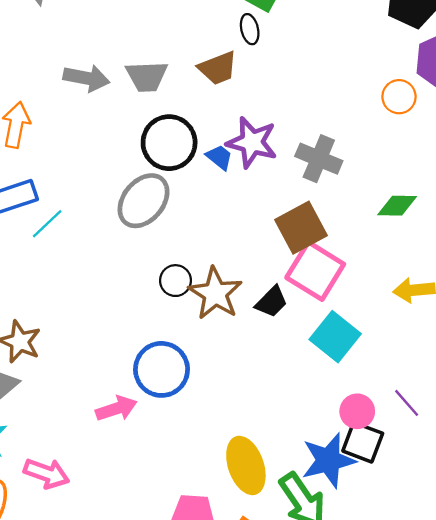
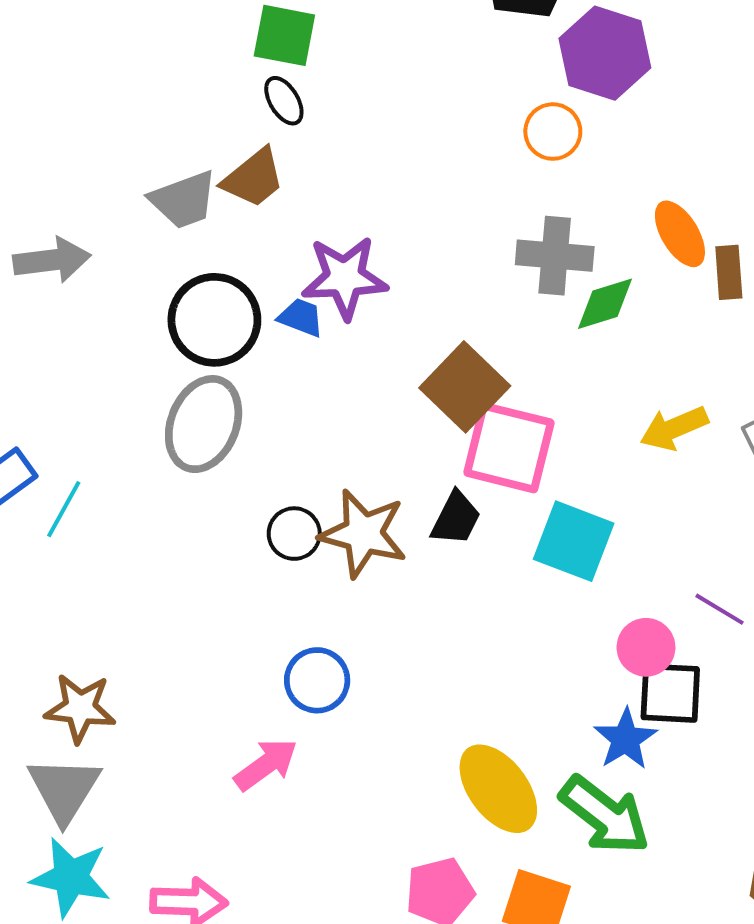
gray trapezoid: (147, 76) -> (184, 200), moved
gray cross: (319, 159) -> (555, 256), moved
blue circle: (161, 369) -> (317, 680), size x0.7
blue star: (328, 460) -> (625, 739), size x0.7

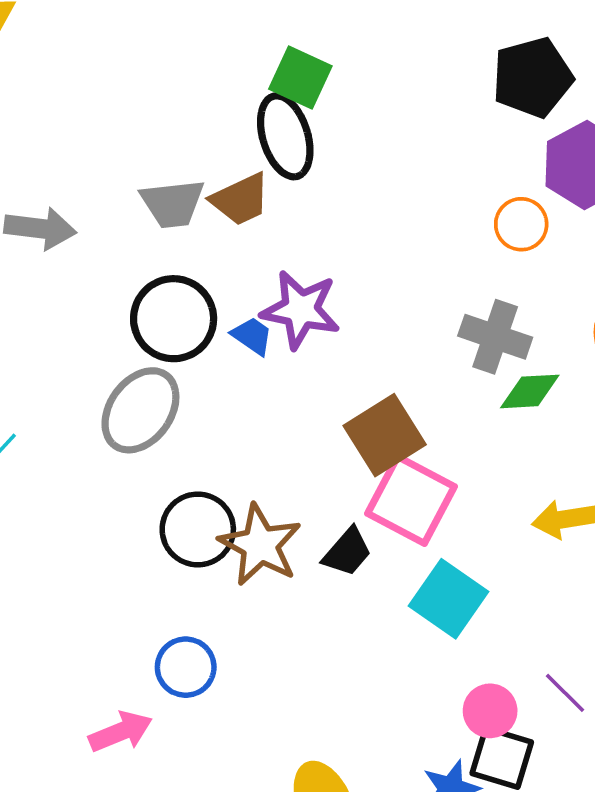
black ellipse: (284, 101) -> (285, 136), size x1.8
black circle: (294, 534) -> (198, 529), size x1.5

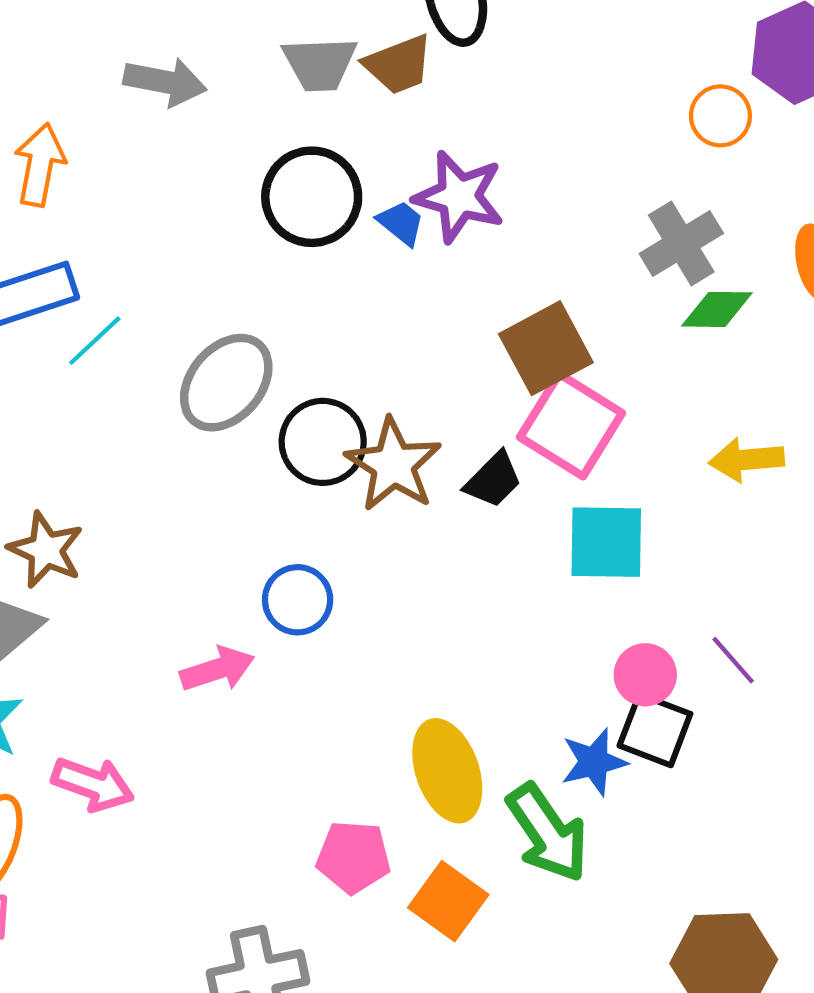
gray cross: (495, 337) -> (681, 244), turned 36
gray ellipse: (140, 410) -> (226, 383), moved
cyan square: (448, 599) -> (606, 542), turned -38

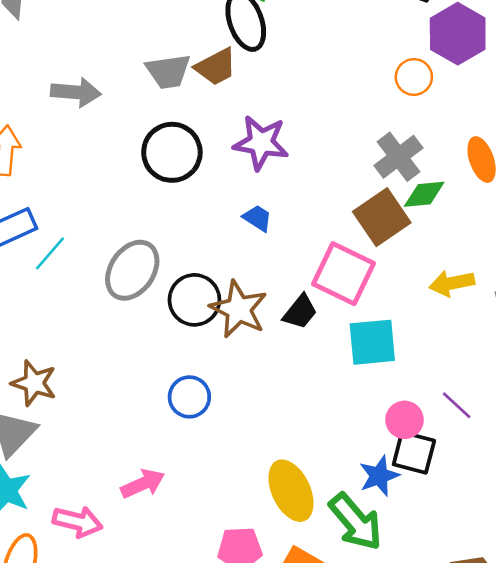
blue trapezoid: (401, 223) -> (257, 218), moved
brown square: (546, 348) -> (382, 217), moved
pink arrow: (217, 669) -> (143, 484), moved

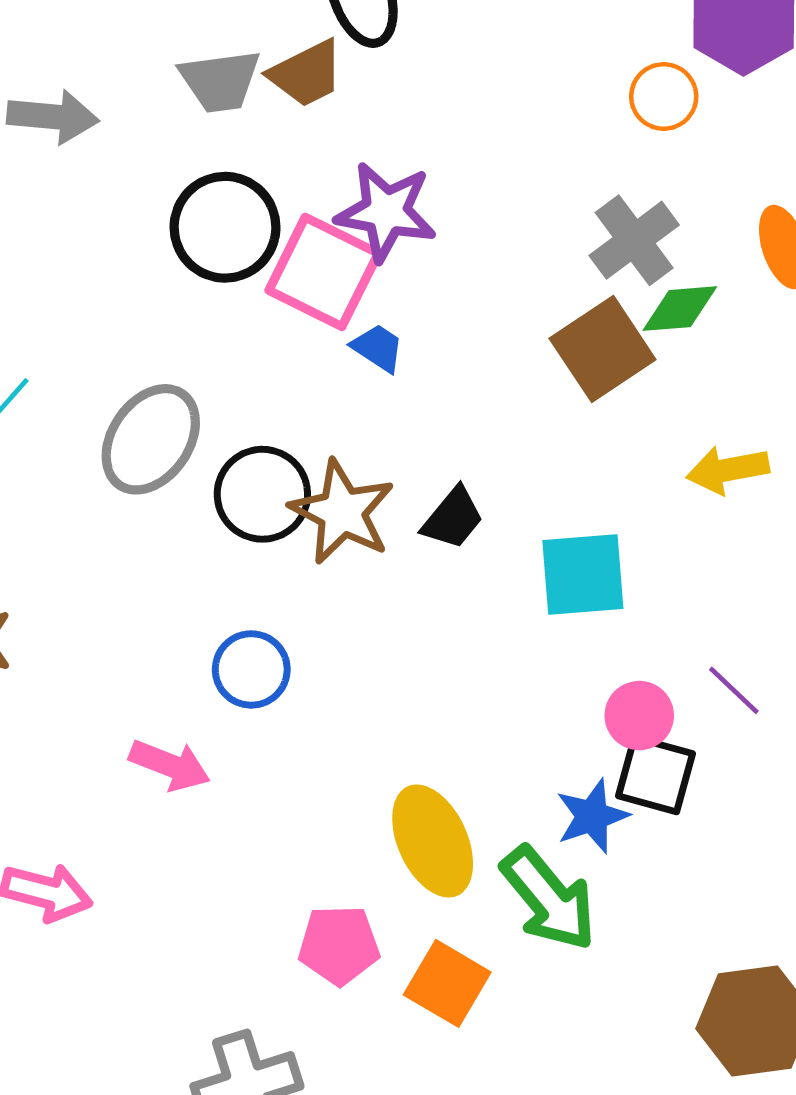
pink square: (343, 274) -> (324, 272), moved
pink arrow: (143, 484) -> (170, 765), moved, turned 45

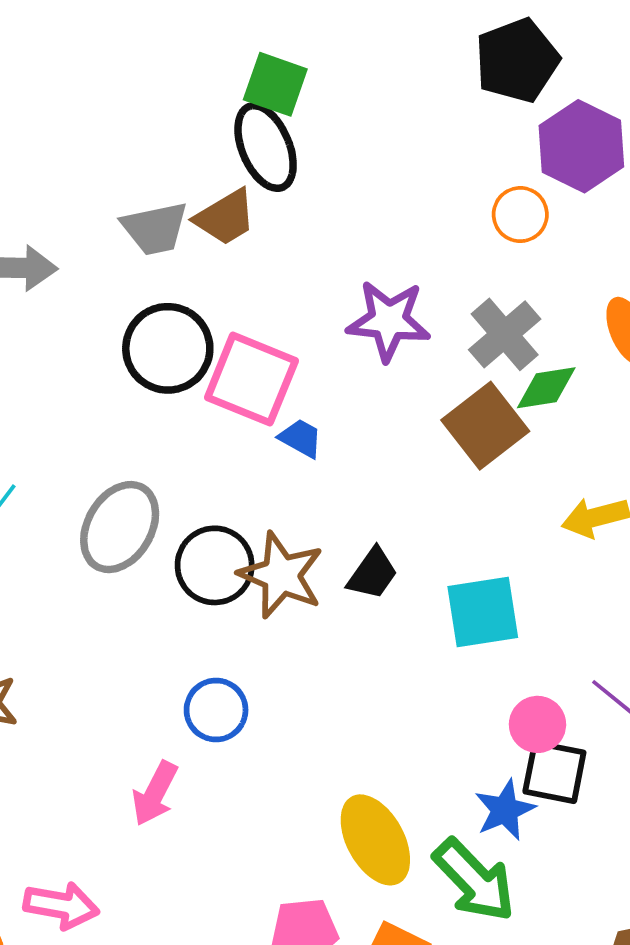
purple star: (386, 212) -> (389, 321), moved
pink arrow: (170, 765) -> (155, 794), turned 100

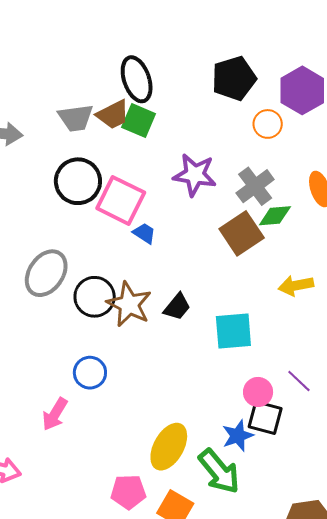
black pentagon: (517, 60) -> (234, 78), moved
green square: (275, 84) -> (139, 121), moved
yellow ellipse: (375, 840) -> (169, 447), turned 54

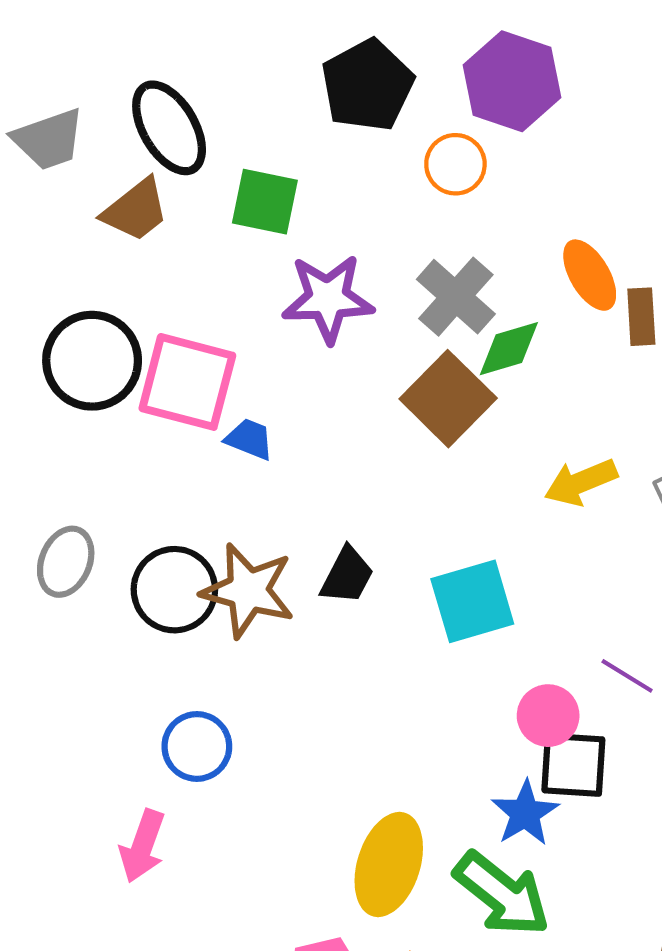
gray trapezoid: (76, 118) -> (49, 139), moved
green square: (139, 121) -> (265, 202), moved
gray ellipse: (46, 273) -> (66, 562), size x0.7

